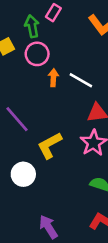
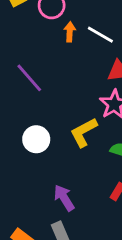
yellow L-shape: (50, 145) -> (84, 132), moved

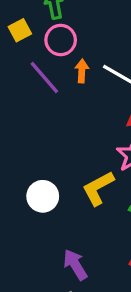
purple line: (29, 78) -> (44, 77), moved

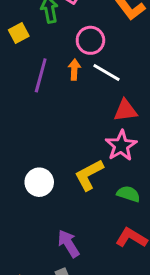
pink circle: (61, 40) -> (90, 40), moved
purple line: (44, 77) -> (41, 75), turned 56

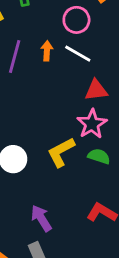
pink circle: (90, 40) -> (76, 20), moved
green semicircle: (128, 194) -> (99, 156), moved

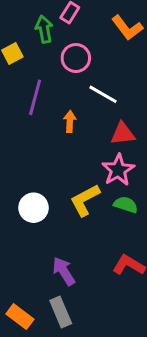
pink circle: (76, 20) -> (76, 58), moved
orange arrow: (47, 51) -> (70, 122), moved

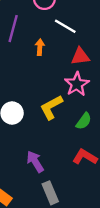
green semicircle: (126, 205) -> (84, 121), moved, turned 108
gray rectangle: (61, 312) -> (50, 193), moved

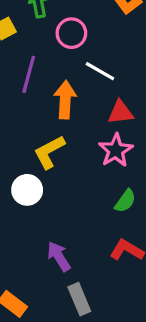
orange arrow: (40, 47) -> (65, 100), size x1.6
yellow L-shape: (51, 107) -> (49, 152), moved

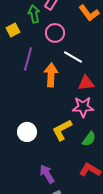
pink star: (116, 150) -> (83, 107), turned 30
yellow L-shape: (49, 152) -> (62, 130), moved

